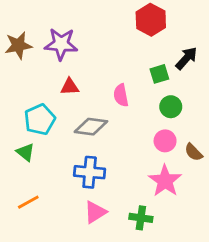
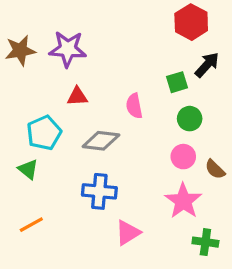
red hexagon: (151, 20) -> (191, 22), moved
pink triangle: (95, 212) -> (128, 233), moved
green cross: (141, 218) -> (205, 242), moved

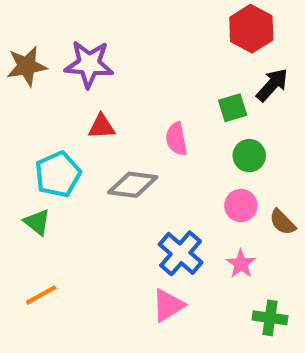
blue cross: (99, 191) -> (181, 253), moved, turned 36
pink star: (183, 201) -> (241, 264), size x0.6

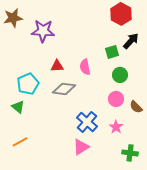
brown star: (27, 66) -> (13, 18), moved
red triangle: (102, 126) -> (57, 66), moved

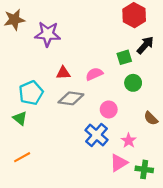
pink semicircle: (85, 67) -> (94, 74), turned 77
pink circle: (116, 99) -> (109, 109), moved
pink triangle: (81, 147) -> (119, 163), moved

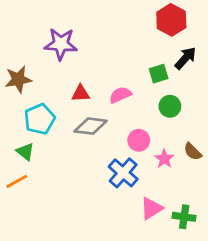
brown star: (14, 20) -> (18, 79), moved
pink star: (129, 141) -> (164, 159), moved
orange line: (22, 157) -> (17, 181), moved

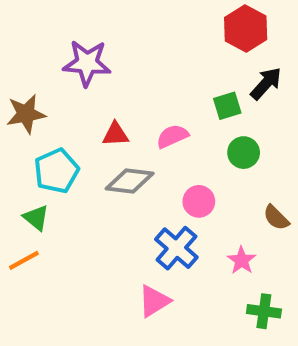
pink star: (164, 159) -> (242, 260), moved
pink triangle: (151, 208) -> (154, 301), moved

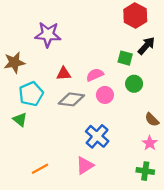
green square: (227, 106) -> (125, 58), turned 32
pink circle: (199, 201) -> (105, 95), moved
orange line: (24, 260) -> (40, 169), moved
pink star: (242, 260) -> (150, 143), moved

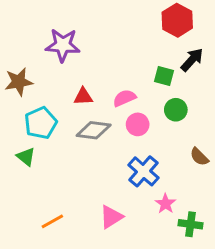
blue cross: (97, 136) -> (143, 171), moved
pink star: (150, 143) -> (166, 204), moved

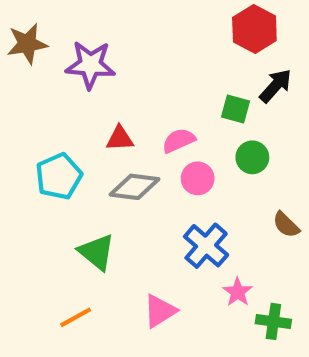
brown star: (19, 82) -> (27, 44), moved
green triangle: (26, 157) -> (97, 252), moved, size x1.4

